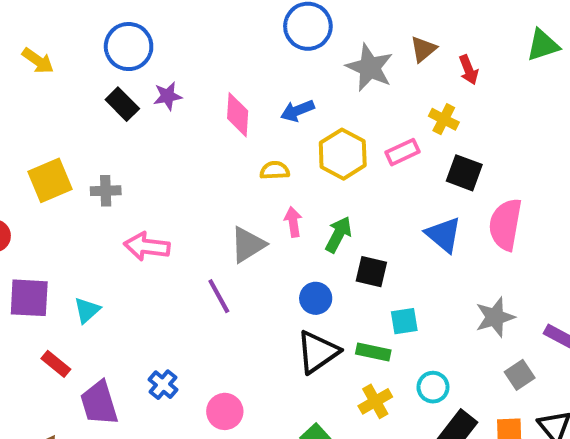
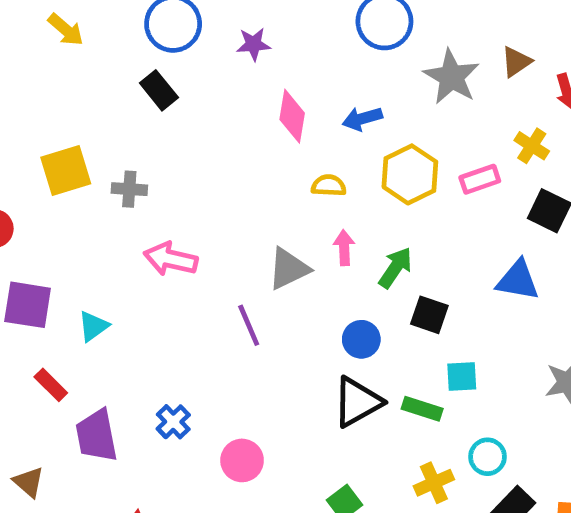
purple star: (168, 96) -> (253, 44), moved
blue triangle: (444, 235) -> (518, 280), turned -36
yellow cross: (375, 401) -> (434, 483), moved

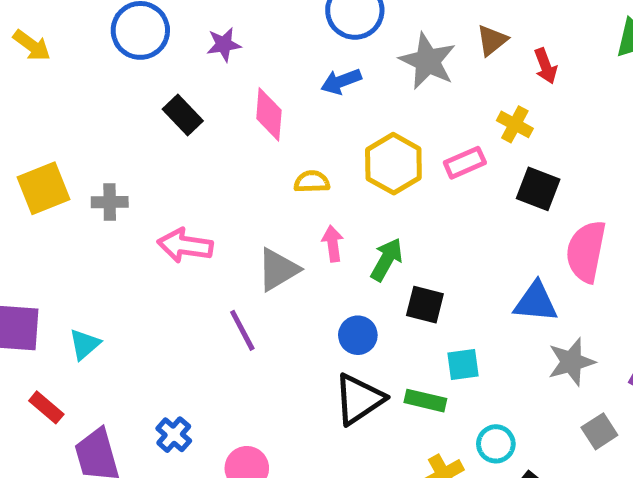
black rectangle: (159, 90) -> (183, 115), moved
blue arrow: (362, 119) -> (341, 81), moved
pink arrow: (171, 259) -> (185, 245), moved
blue triangle: (518, 280) -> (536, 302), moved

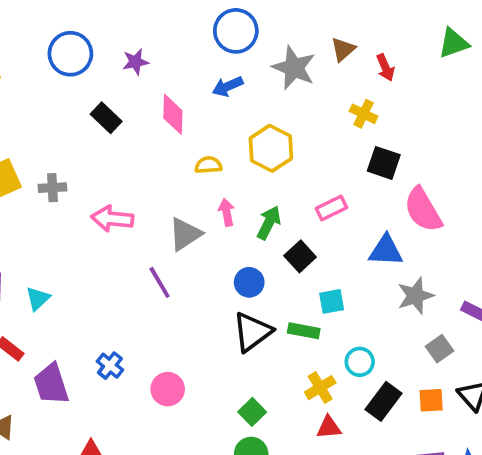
pink rectangle: (465, 163) -> (331, 208), moved
pink semicircle: (586, 251) -> (423, 210), turned -39
black square: (425, 305) -> (300, 256), turned 36

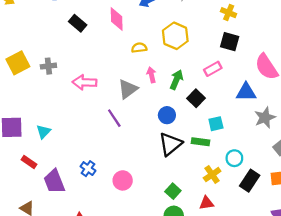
black square: (384, 163) -> (230, 42), moved
red triangle: (329, 427) -> (206, 203), moved

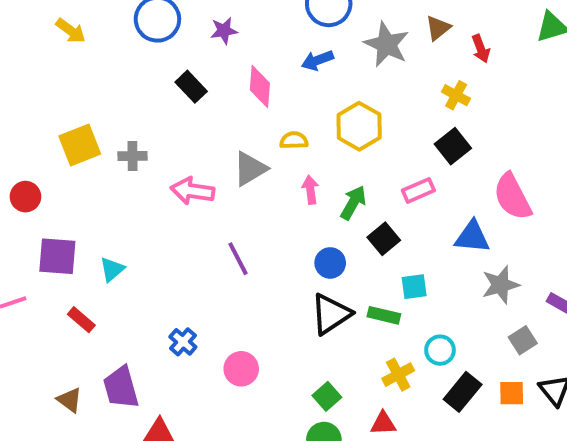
black square: (230, 42) -> (453, 146), turned 30
gray triangle: (128, 89) -> (250, 169), moved
purple trapezoid: (54, 181) -> (121, 387), moved

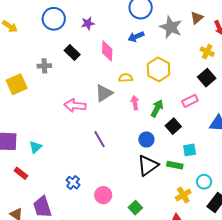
gray cross: (132, 156) -> (44, 66), moved
green square: (327, 396) -> (135, 208), moved

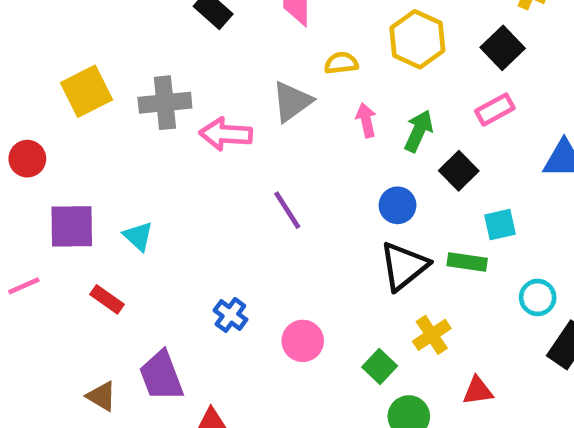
gray cross: (44, 66) -> (165, 103), moved, size x1.5
black square: (207, 78) -> (503, 48), moved
cyan triangle: (36, 147) -> (138, 236), turned -32
yellow cross: (183, 195) -> (432, 335), moved

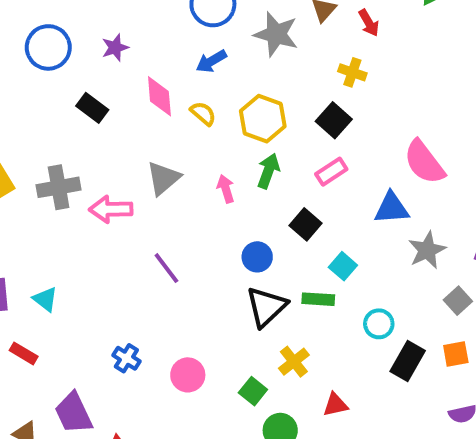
yellow semicircle: (341, 63) -> (203, 113), moved, turned 52
green arrow: (419, 131) -> (268, 171), moved
cyan square: (500, 225) -> (343, 266), turned -32

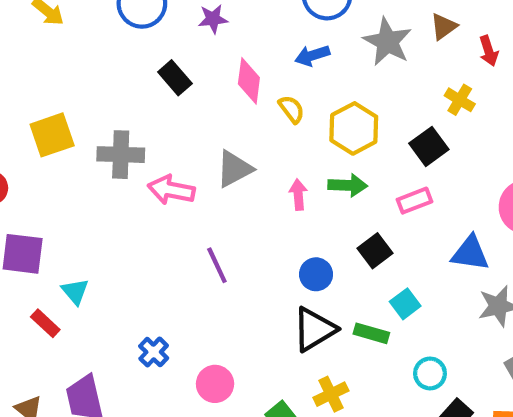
green arrow: (268, 171) -> (348, 185), turned 60
cyan triangle: (45, 299) -> (75, 291), moved

